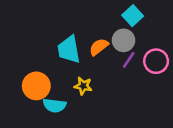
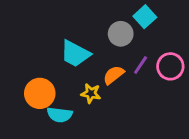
gray circle: (124, 40) -> (121, 34), moved
orange semicircle: (99, 47) -> (114, 75), moved
cyan trapezoid: (69, 49) -> (75, 54), turned -52

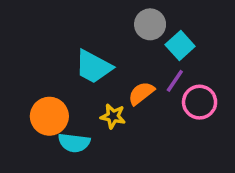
cyan square: (145, 17) -> (180, 46), moved
gray circle: (121, 34) -> (150, 24), moved
pink circle: (170, 66) -> (200, 102), moved

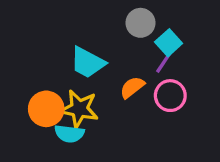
purple line: (175, 81) -> (164, 63), moved
pink circle: (200, 102) -> (170, 96), moved
yellow star: (113, 116) -> (79, 109), moved, size x1.6

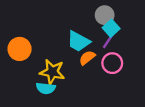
gray circle: (140, 23) -> (105, 15), moved
cyan trapezoid: (88, 63) -> (78, 41), moved
orange circle: (46, 109) -> (20, 49), moved

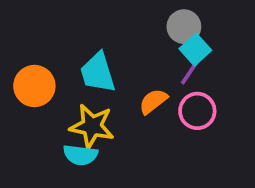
cyan trapezoid: (78, 41) -> (98, 73), moved, turned 45

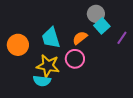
purple line: (190, 73) -> (122, 38), moved
orange semicircle: (153, 101) -> (80, 38), moved
pink circle: (197, 111) -> (75, 59), moved

